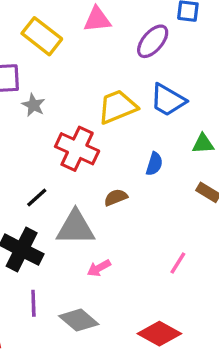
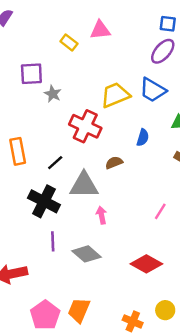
yellow rectangle: (42, 36) -> (69, 43), moved, size x0.6
purple ellipse: (153, 41) -> (163, 51), moved
pink arrow: (99, 268) -> (101, 215), turned 108

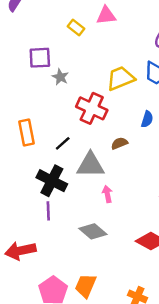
purple line: (53, 241) -> (48, 211), moved

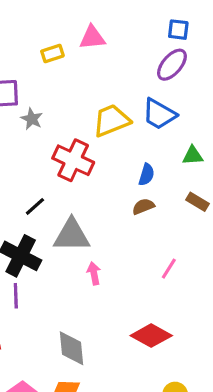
yellow rectangle: (76, 28) -> (52, 54), turned -56
brown semicircle: (119, 143) -> (143, 206), moved
gray diamond: (93, 231) -> (72, 348), moved, turned 44

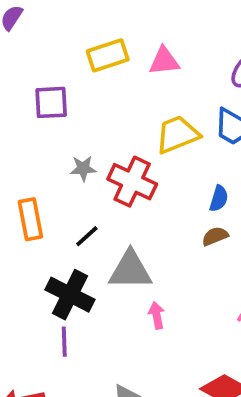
pink triangle: (92, 38) -> (164, 61), moved
yellow rectangle: (52, 54) -> (108, 55), size x1.5
gray star: (32, 119) -> (83, 168), moved, turned -30

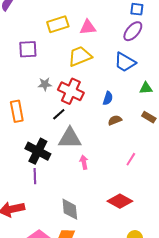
yellow trapezoid: (177, 134) -> (80, 56), moved
blue semicircle: (219, 199) -> (108, 98), moved
black line: (87, 236) -> (59, 114), moved

